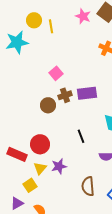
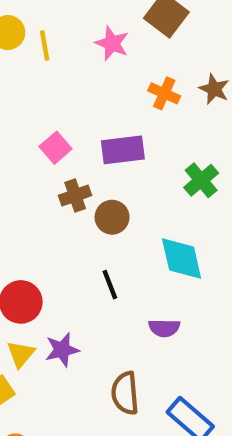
pink star: (83, 16) -> (112, 43), moved
purple rectangle: (87, 93) -> (123, 150), moved
brown circle: (48, 105) -> (112, 217), moved

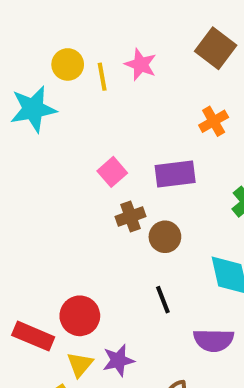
pink star: (112, 43) -> (141, 64), moved
orange cross: (164, 93) -> (214, 121), turned 36
purple semicircle: (164, 328) -> (214, 340), size x1.4

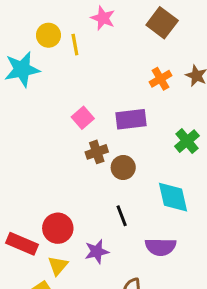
pink star: (141, 64) -> (103, 18), moved
purple star: (118, 360) -> (97, 252), moved

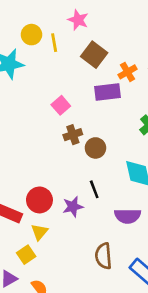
brown square: (162, 23) -> (94, 55), moved
purple rectangle: (131, 119) -> (107, 92), moved
purple star: (97, 252) -> (73, 207), moved

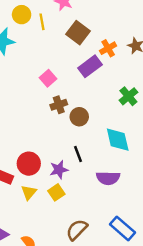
purple rectangle: (107, 92) -> (90, 66), turned -30
yellow square: (26, 255) -> (56, 192), moved
brown semicircle: (103, 256) -> (77, 230), moved, turned 50

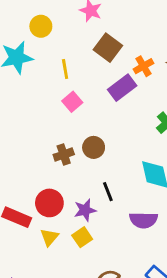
yellow line: (42, 22) -> (65, 69), moved
brown cross: (59, 105) -> (64, 155), moved
brown circle: (79, 117) -> (94, 147), moved

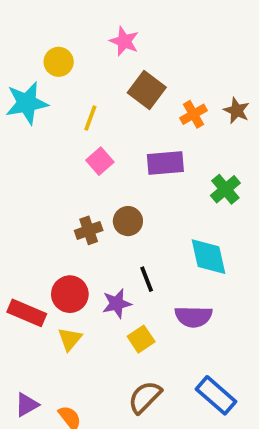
yellow line: (65, 69) -> (90, 118), turned 30
purple rectangle: (122, 88) -> (165, 163), moved, turned 32
yellow square: (82, 237) -> (141, 339), moved

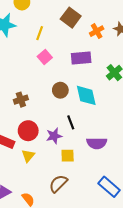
brown cross: (89, 230) -> (21, 100), moved
cyan diamond: (208, 257) -> (86, 95), moved
yellow square: (141, 339) -> (68, 156), turned 32
brown semicircle: (145, 397) -> (58, 184), moved

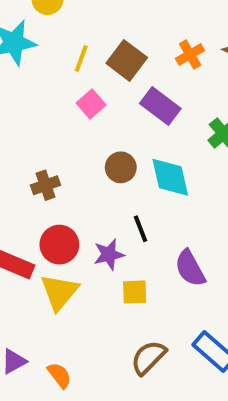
brown square: (71, 18) -> (127, 60), moved
purple rectangle: (81, 58) -> (160, 106), turned 42
purple semicircle: (97, 143) -> (190, 268), turned 60
yellow triangle: (28, 156) -> (59, 292), size x1.5
brown semicircle: (58, 184) -> (148, 357), moved

